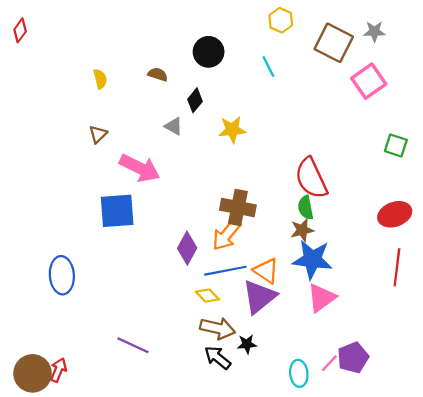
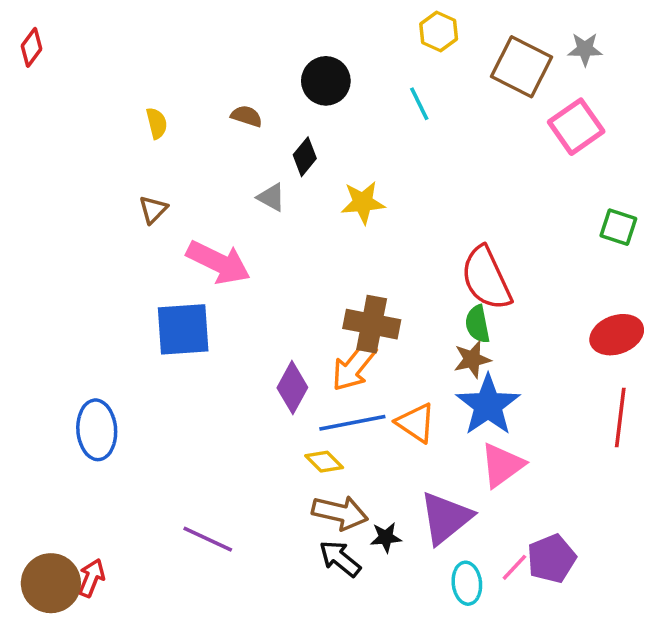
blue star: (312, 259) -> (488, 405), turned 30
purple triangle: (259, 297) -> (446, 518), moved

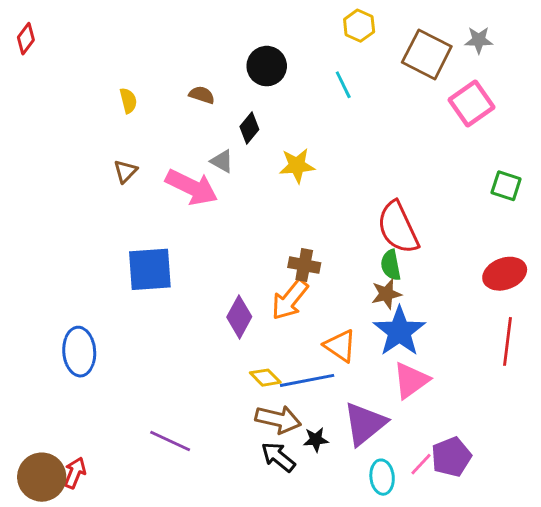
pink arrow: (218, 262) -> (192, 187), moved
brown cross: (372, 324) -> (304, 265), size x0.7
blue line: (352, 423) -> (307, 380), moved

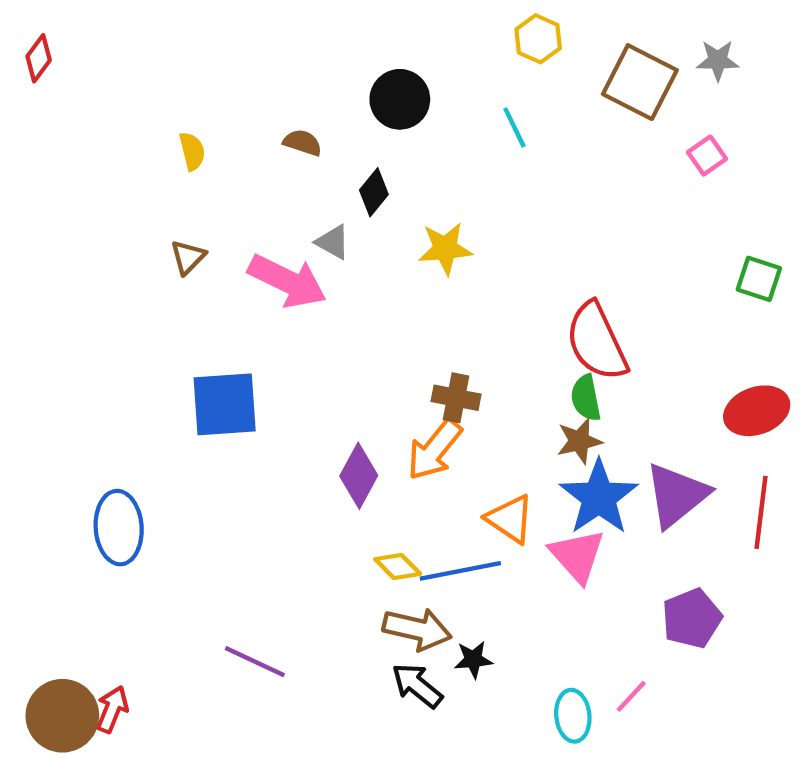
pink square: (471, 104) -> (707, 156), size x0.6
pink triangle: (411, 380) -> (577, 556), moved, turned -36
purple triangle: (365, 424) -> (677, 495), moved
purple pentagon: (451, 457) -> (692, 618), moved

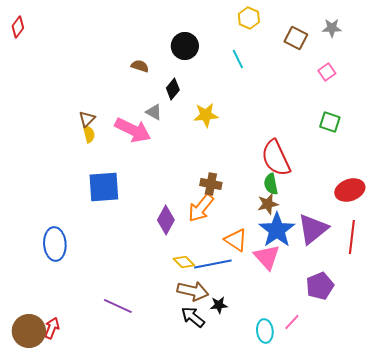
brown square: (640, 82) -> (296, 38), size x0.7
yellow semicircle: (192, 151) -> (89, 134), moved
green square: (759, 279) -> (330, 122), moved

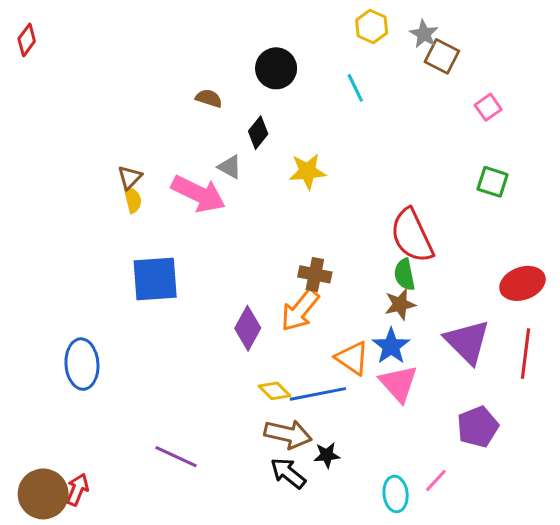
gray star: (332, 28) -> (424, 34), moved, turned 30
purple triangle: (313, 229) -> (467, 342), turned -36
blue star: (277, 230) -> (391, 346), moved, size x0.7

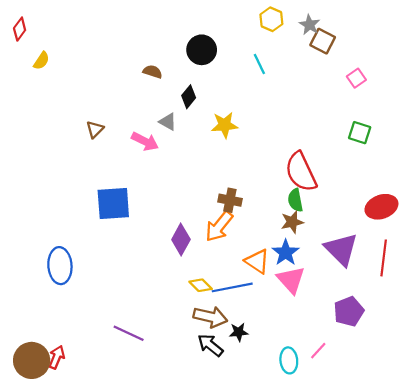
pink arrow: (198, 194) -> (145, 141), size x0.7
yellow semicircle: (133, 200) -> (41, 61), moved, turned 48

